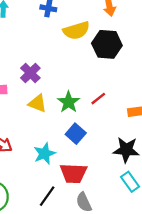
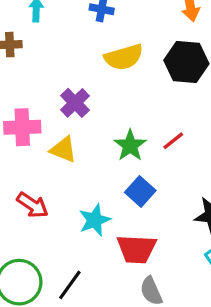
yellow semicircle: (76, 31) -> (124, 57), moved
yellow triangle: (37, 103) -> (63, 150), moved
black line: (47, 196) -> (70, 285), moved

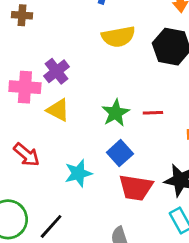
purple cross: (75, 103) -> (57, 71), moved
red line: (173, 141) -> (153, 113), turned 30
red trapezoid: (136, 249) -> (136, 188), moved

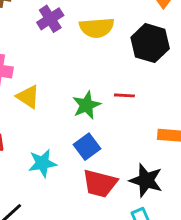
purple cross: (57, 71) -> (50, 19), moved
red line: (153, 113) -> (124, 95), moved

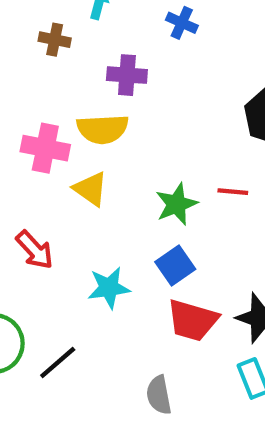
purple cross: (50, 19) -> (127, 75), turned 35
yellow semicircle: (97, 28) -> (103, 129), moved

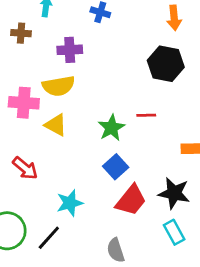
cyan star: (109, 288) -> (70, 203), moved
red trapezoid: (192, 320) -> (131, 200), turned -60

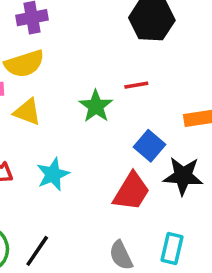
blue square: (116, 167) -> (150, 146), moved
cyan star: (70, 203) -> (53, 174), moved
cyan rectangle: (174, 232) -> (172, 248), moved, turned 50

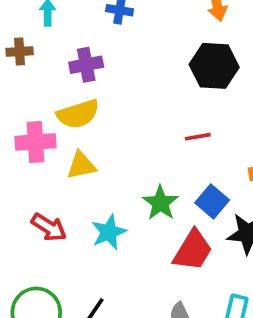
green star: (96, 106) -> (160, 203), moved
yellow triangle: (27, 112) -> (81, 165), turned -32

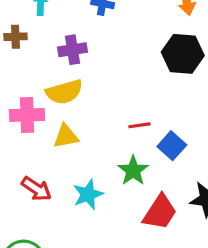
red line: (198, 137) -> (139, 125), moved
blue square: (212, 201) -> (172, 146), moved

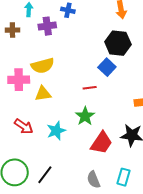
purple cross: (73, 50) -> (47, 26), moved
blue square: (172, 146) -> (107, 67), moved

